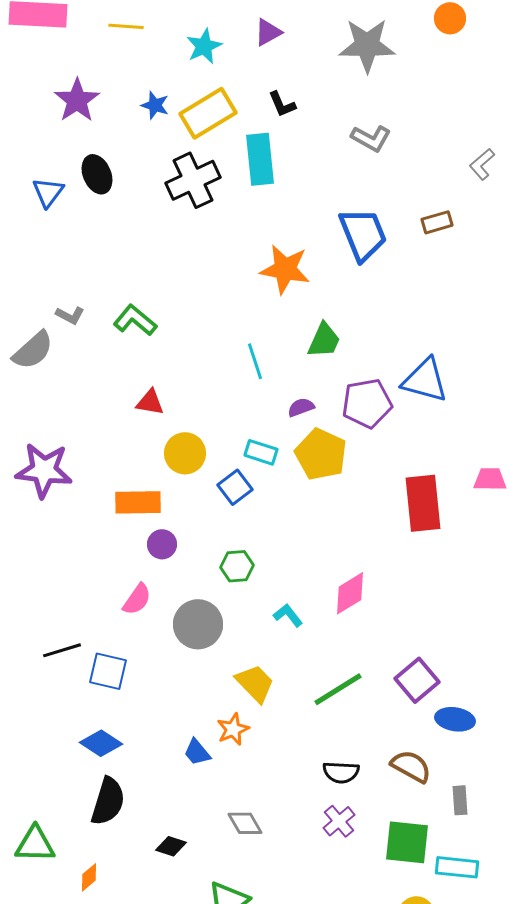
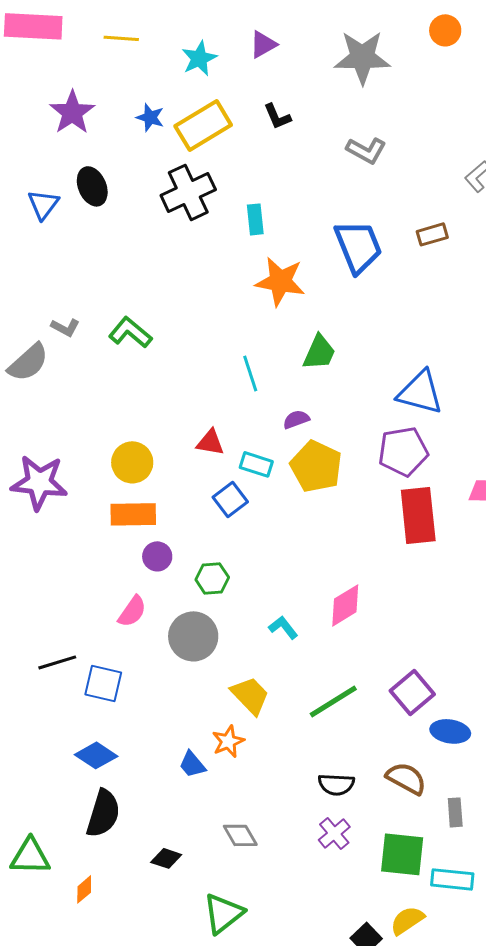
cyan rectangle: (260, 159) -> (255, 219), moved, size x0.6
red triangle: (150, 402) -> (210, 442), moved
purple pentagon: (367, 403) -> (403, 451), moved
yellow circle: (185, 453) -> (132, 462), moved
green hexagon: (237, 566) -> (212, 578), moved

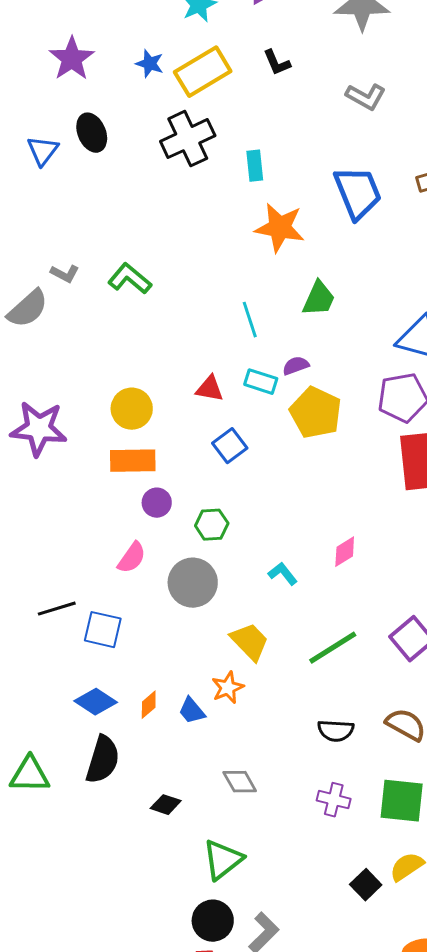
cyan rectangle: (256, 464) -> (261, 382), moved
pink diamond: (345, 605) -> (345, 552), size x0.7
purple cross: (334, 833) -> (334, 800), moved, turned -36
green triangle: (30, 856) -> (30, 775), moved
orange diamond: (84, 889) -> (149, 705), moved

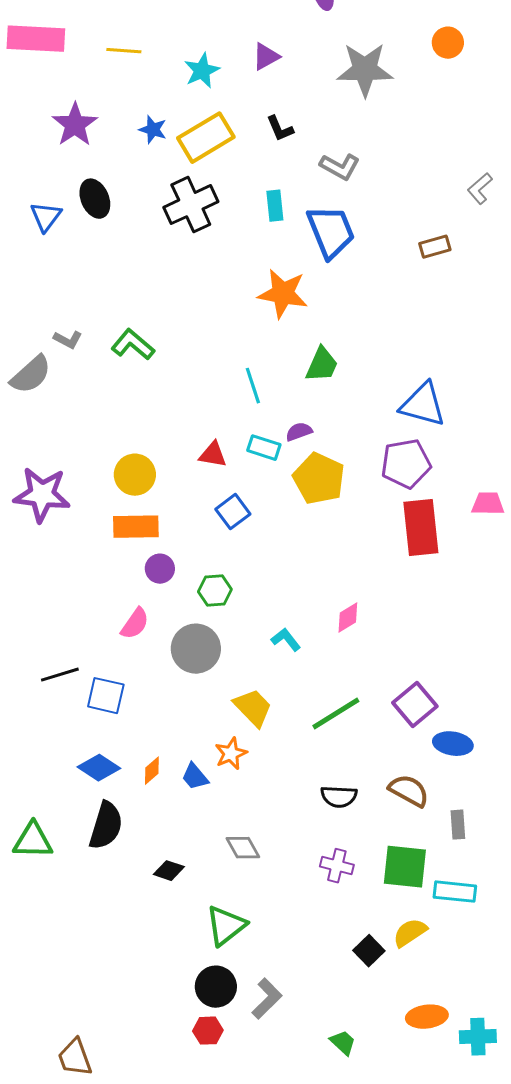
gray L-shape: (366, 97) -> (340, 167), moved
cyan rectangle: (255, 166) -> (275, 206), moved
blue trapezoid: (358, 193) -> (331, 232), moved

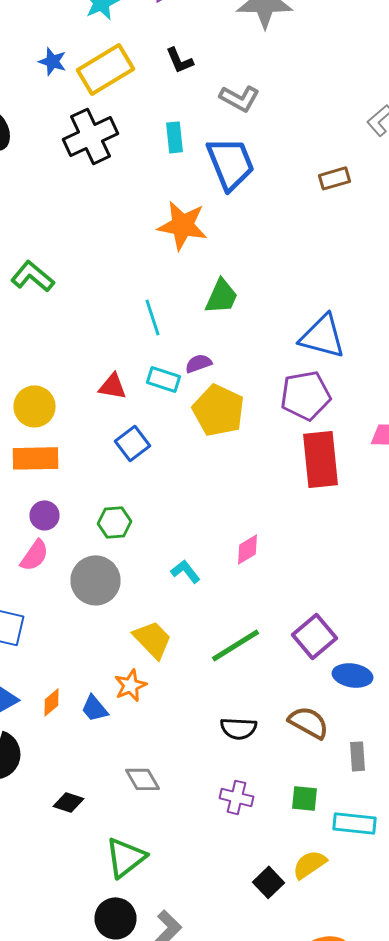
purple circle: (160, 569) -> (44, 515), moved
green square: (405, 867) -> (304, 798), size x0.6

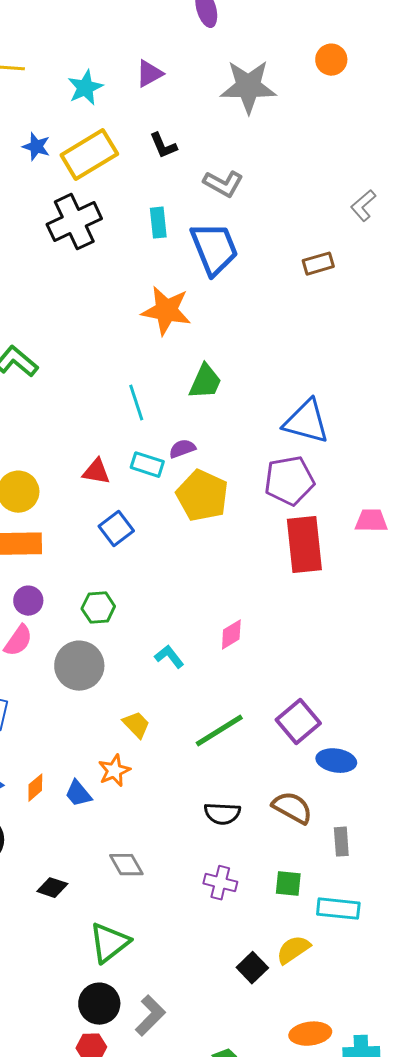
yellow trapezoid: (152, 639) -> (136, 725), size x0.7

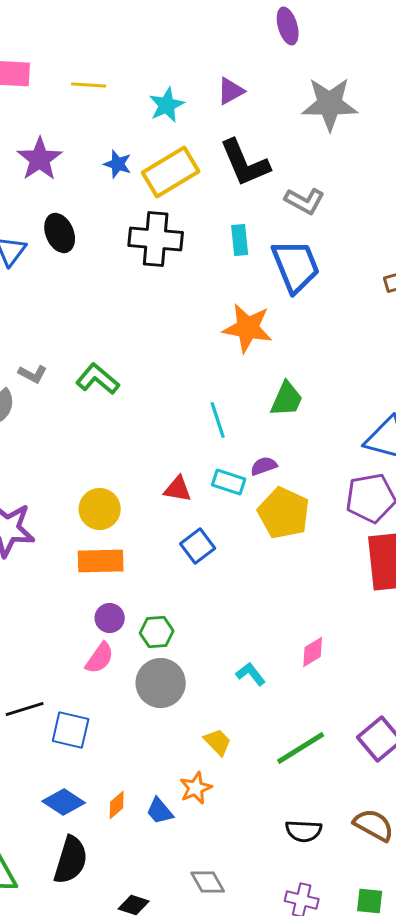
black L-shape: (163, 146) -> (245, 163), size x1.8
black cross: (74, 222) -> (156, 239), turned 30
green hexagon: (98, 608) -> (157, 632), moved

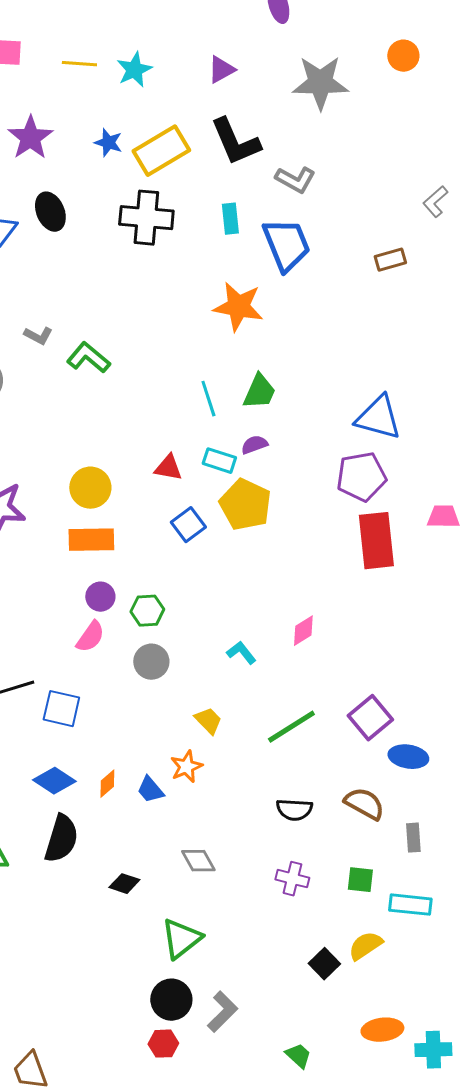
cyan star: (167, 105) -> (134, 70), moved
gray L-shape: (33, 374) -> (38, 336), moved
green trapezoid: (287, 399) -> (259, 392), moved
yellow pentagon: (284, 513) -> (245, 505), moved
gray circle: (161, 683) -> (151, 662), size x0.7

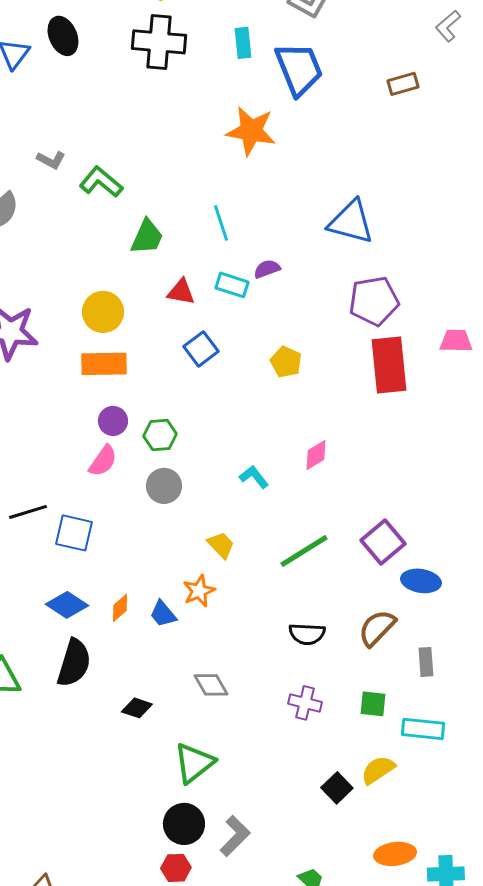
green trapezoid: (259, 392) -> (147, 237), moved
blue triangle: (378, 418) -> (351, 222), moved
yellow pentagon: (245, 505) -> (286, 362), moved, size x0.6
brown semicircle: (364, 804) -> (377, 628), turned -75

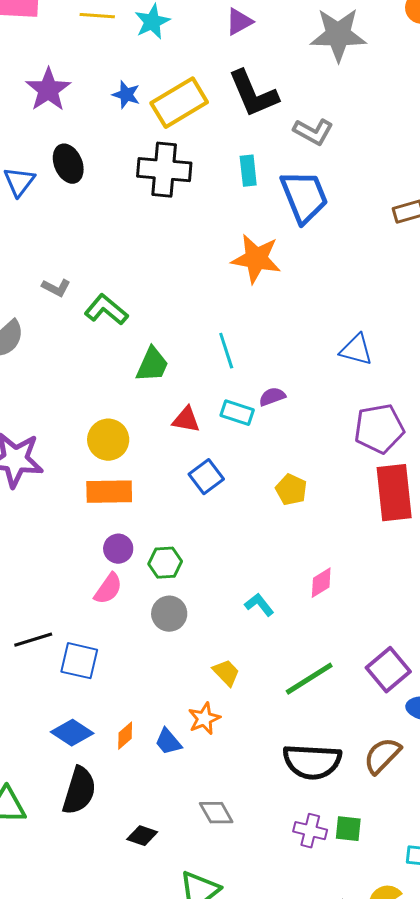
blue triangle: (351, 222) -> (356, 350), size x0.7
black semicircle: (307, 634) -> (312, 762), size x1.6
green square: (373, 704) -> (348, 829), moved

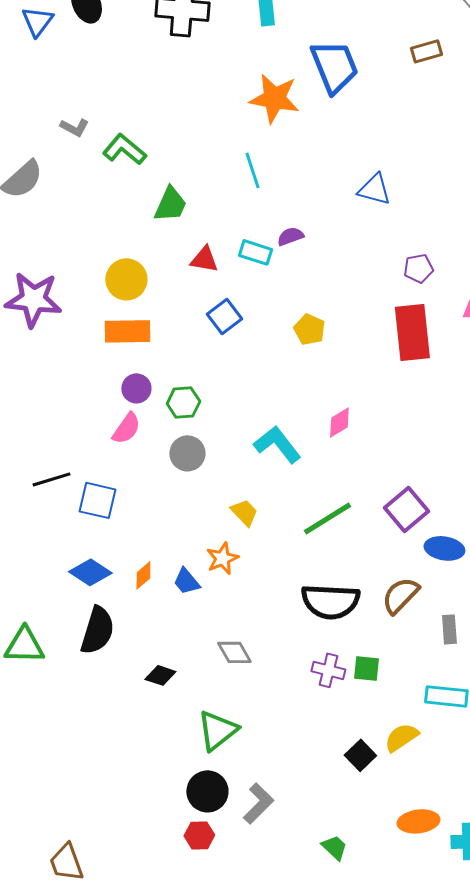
blue trapezoid: (304, 197) -> (334, 66), moved
cyan line: (226, 351) -> (252, 170), moved
purple pentagon: (379, 429) -> (418, 268), moved, size x0.6
cyan L-shape: (259, 605) -> (277, 444), size x1.6

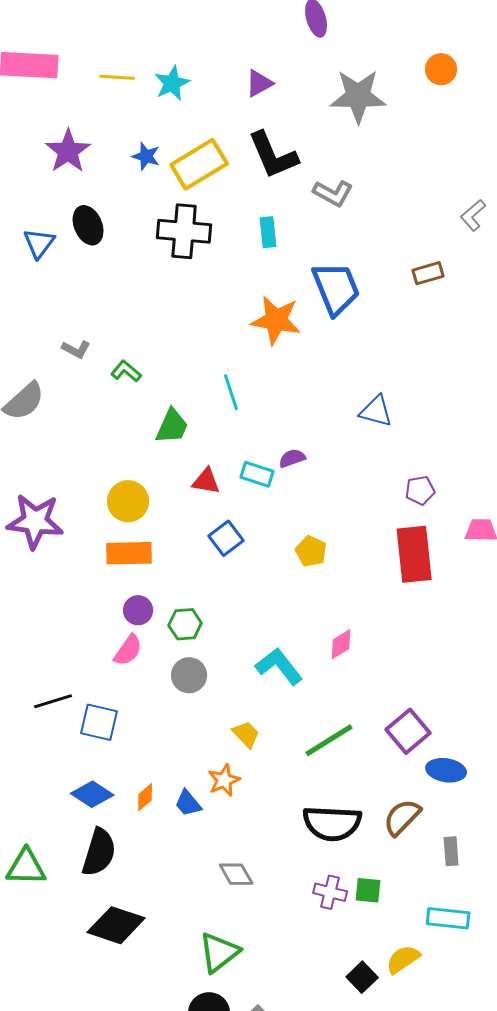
green L-shape: (124, 149) -> (126, 371), size x0.7
cyan line: (252, 170) -> (231, 392), moved
black diamond: (160, 675) -> (116, 925), moved, size x1.8

